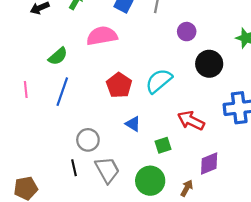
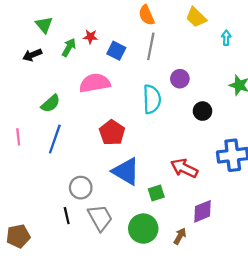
black circle: (209, 64) -> (203, 111), size x0.7
cyan semicircle: (159, 81) -> (152, 99), moved, turned 128
blue triangle: (133, 124) -> (126, 171), size x1.8

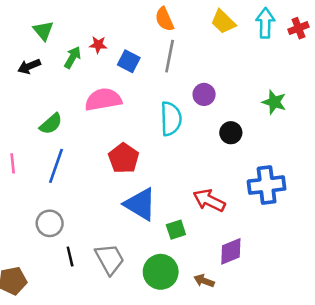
cyan arrow: (226, 38) -> (265, 23), moved, size x1.6
gray circle: (81, 188) -> (50, 223), moved
brown arrow: (180, 236) -> (204, 281), turned -98

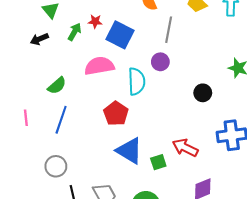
gray line: (170, 56) -> (169, 30), moved
blue square: (129, 61) -> (120, 35), size x1.5
purple circle: (204, 94) -> (160, 62), moved
cyan semicircle: (171, 119) -> (137, 81), moved
green square: (176, 230) -> (158, 162), moved

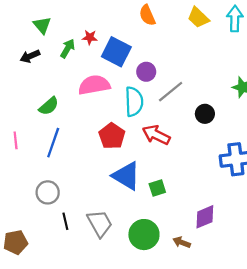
gray line: (169, 30) -> (171, 92), moved, turned 40
purple circle: (160, 62) -> (146, 72), moved
red arrow: (185, 148) -> (156, 135), moved

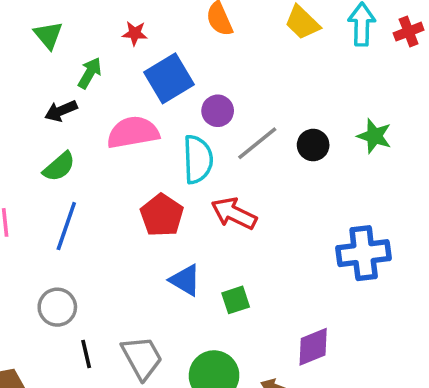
red star: (90, 37) -> (135, 33), moved
blue square: (116, 52) -> (169, 78), turned 32
black arrow: (30, 56) -> (61, 111), moved
black circle: (205, 114) -> (313, 145), moved
blue triangle: (126, 176) -> (185, 280), size x0.7

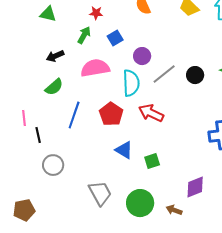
green triangle: (48, 35) -> (48, 14), turned -36
green arrow: (90, 73) -> (84, 35), moved
blue square: (169, 78) -> (115, 38), size x0.6
blue line: (66, 226) -> (74, 115), moved
black line: (86, 354) -> (38, 135), moved

